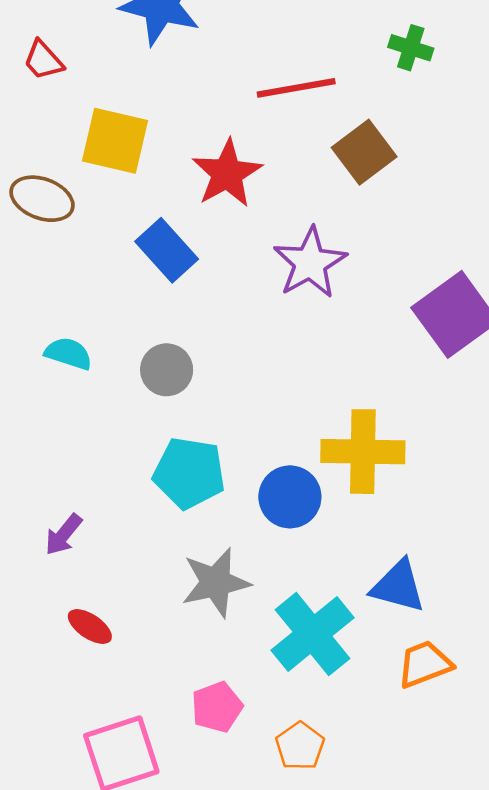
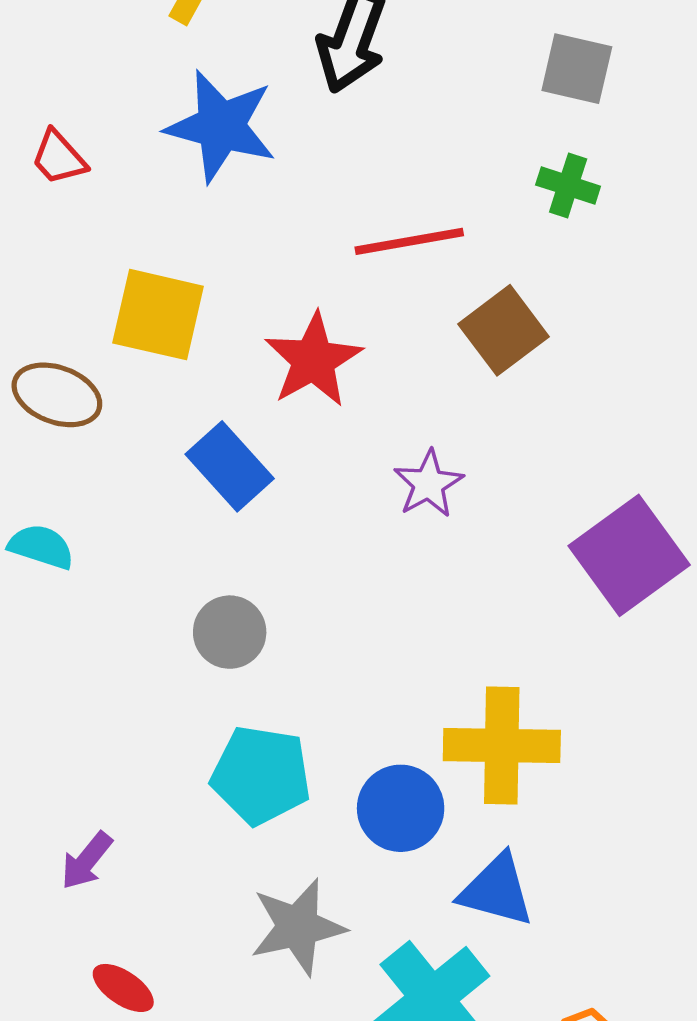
red trapezoid: (43, 60) -> (59, 158), moved
purple star: (310, 263) -> (429, 484), size x0.7
cyan semicircle: (68, 353) -> (41, 547), moved
blue triangle: (398, 586) -> (497, 890), moved

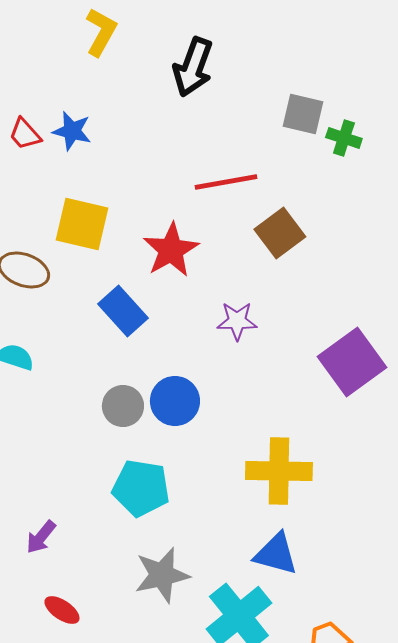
gray square: (577, 69) -> (303, 114), moved
blue star: (221, 126) -> (72, 131), moved, size x0.6
green cross: (568, 186) -> (344, 138), moved
purple star: (429, 484) -> (237, 321), turned 30
blue circle: (401, 808) -> (175, 401), moved

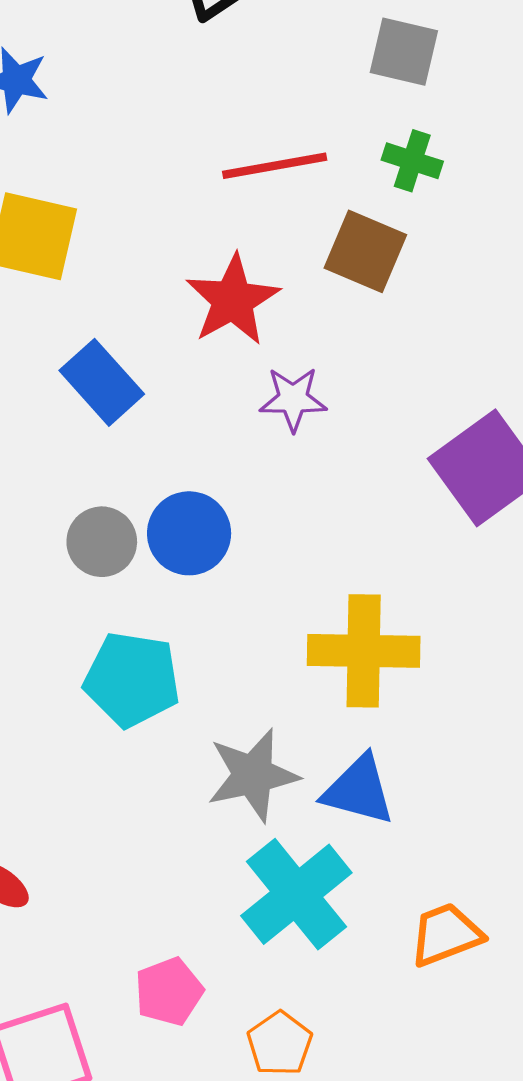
green cross: (344, 138) -> (412, 161), moved
brown square: (280, 233) -> (365, 251), turned -30
red star: (171, 250) -> (233, 300), moved
gray star: (162, 575) -> (253, 775), moved

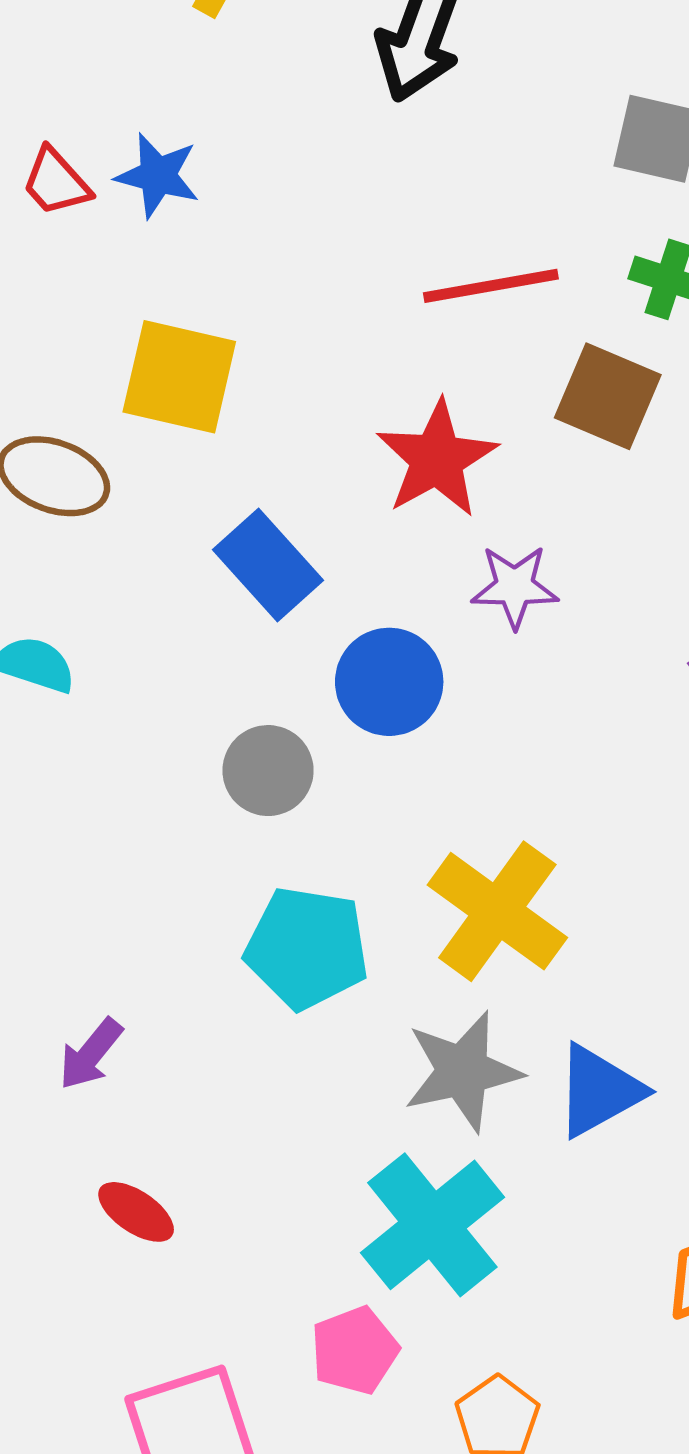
blue circle: (189, 533) -> (389, 682), moved
yellow cross: (364, 651) -> (497, 911), moved, turned 35
blue triangle: (359, 790) -> (599, 1091), turned -44
cyan cross: (296, 894) -> (432, 1225), moved

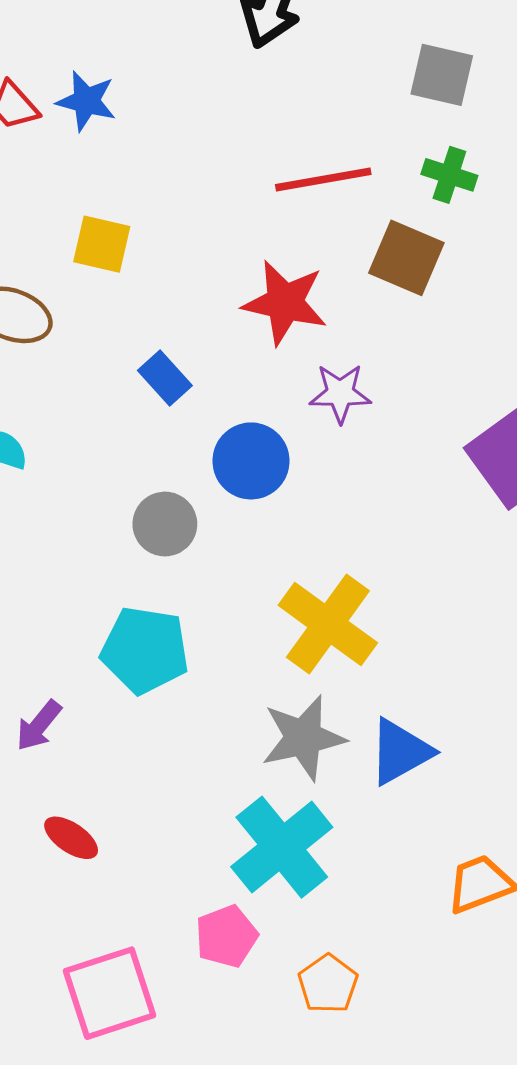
yellow square: (179, 377) -> (102, 244), size x0.7
red star: (437, 459) -> (285, 303), turned -30
blue rectangle: (268, 565) -> (165, 378), size x0.7
cyan pentagon: (307, 948) -> (145, 650), moved

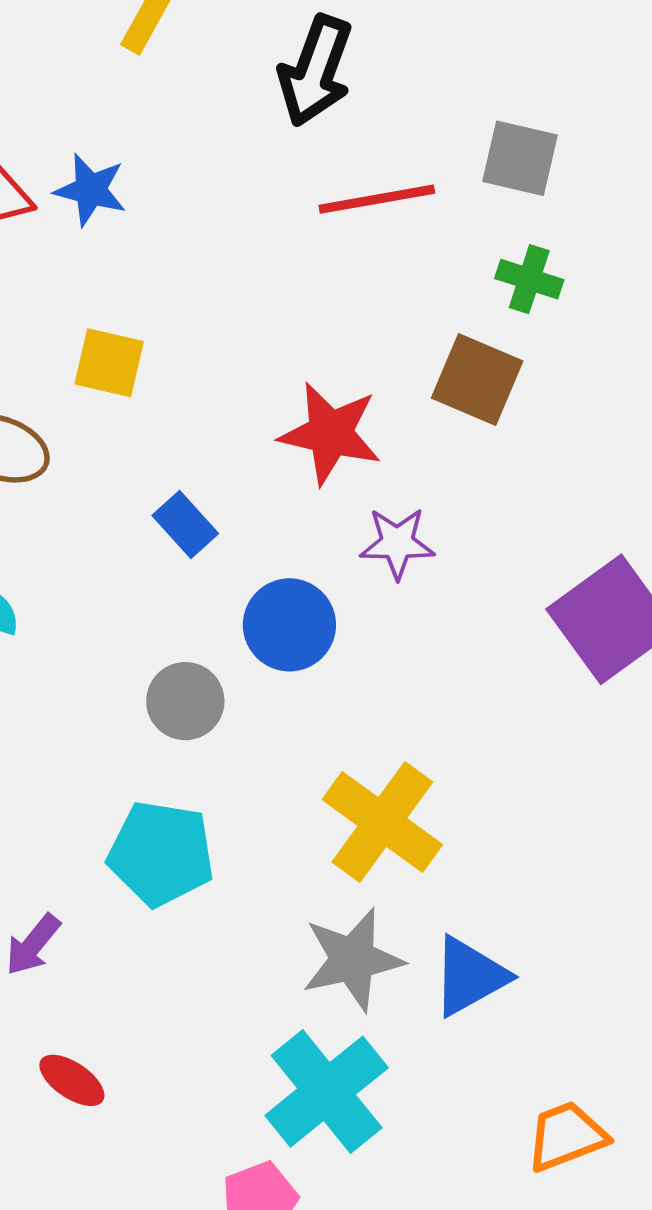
red line: (323, 179) -> (377, 199), moved

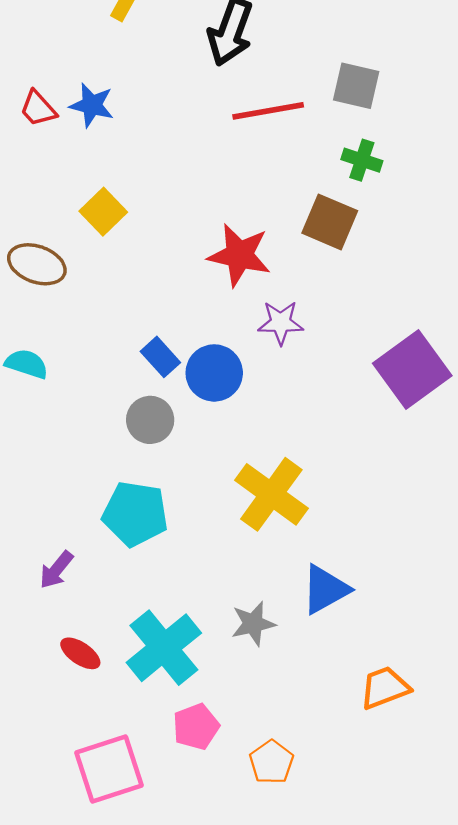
yellow square: (109, 363) -> (103, 212), turned 33
blue rectangle: (185, 525) -> (160, 357), moved
gray star: (353, 960) -> (253, 624), moved, size x0.7
cyan cross: (327, 1092) -> (164, 648), moved

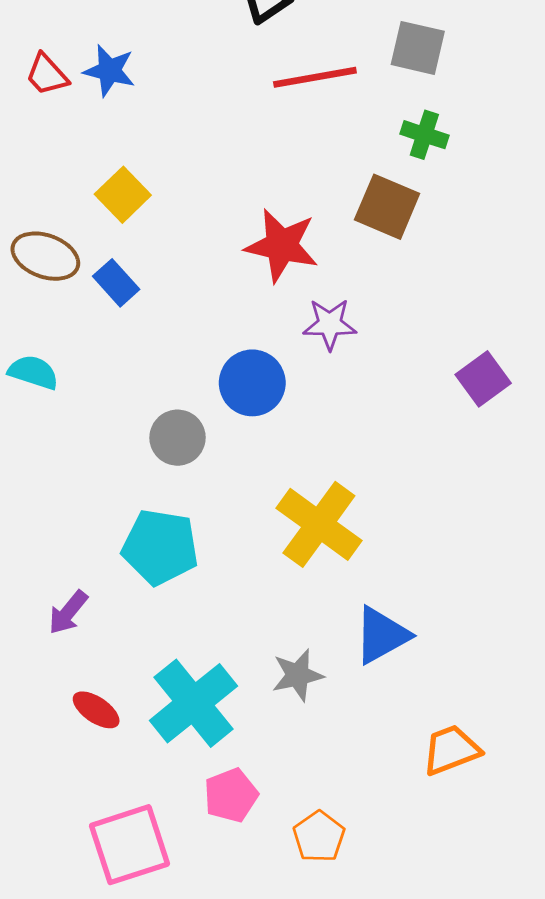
blue rectangle: (160, 357) -> (116, 283), moved
purple square: (412, 370) -> (483, 379), size x0.6

